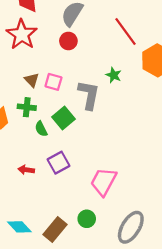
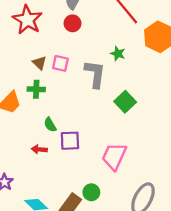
green square: (64, 118) -> (125, 102), moved
green semicircle: (41, 129) -> (50, 125), moved
purple square: (59, 163) -> (70, 141), turned 30
green circle: (87, 219) -> (91, 192), moved

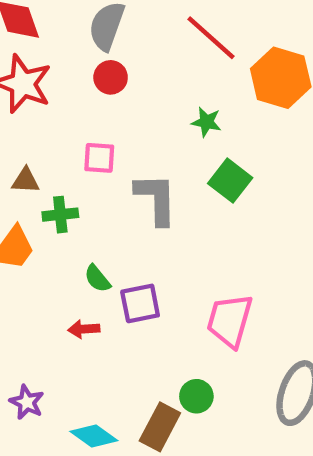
brown triangle: (39, 63) -> (26, 181), moved, turned -32
gray L-shape: (95, 74) -> (156, 199), moved
green square: (125, 102) -> (230, 181), moved

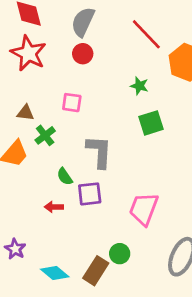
green square: (230, 181) -> (151, 123), turned 30
gray L-shape: (156, 199) -> (99, 152), moved
green cross: (60, 215) -> (45, 135), turned -36

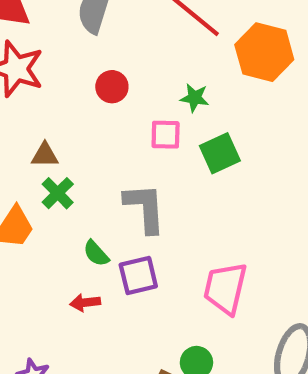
red circle: (83, 54) -> (112, 87), moved
pink square: (72, 103) -> (166, 135), moved
brown triangle: (25, 113) -> (45, 155), moved

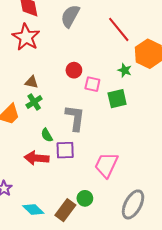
red circle: (112, 87) -> (74, 70), moved
green star: (195, 98) -> (125, 70), moved
red arrow: (85, 303) -> (37, 158), size x1.6

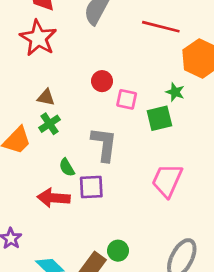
red line: (119, 29) -> (161, 27), turned -36
green star: (125, 70) -> (175, 92), moved
pink trapezoid: (106, 165) -> (167, 180), moved

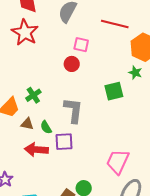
green star: (175, 92) -> (135, 73), moved
brown triangle: (46, 97) -> (27, 124), moved
pink square: (127, 99) -> (81, 45), moved
pink trapezoid: (167, 180) -> (118, 162), moved

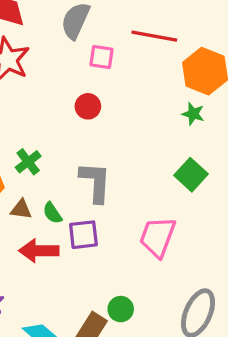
pink square: (81, 45) -> (101, 57), moved
green square: (114, 91) -> (191, 175), moved, turned -30
pink trapezoid: (118, 162) -> (158, 237), moved

